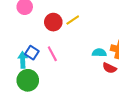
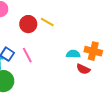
yellow line: (73, 20) -> (47, 22), turned 64

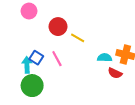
yellow line: (47, 22) -> (78, 38), moved

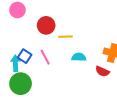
yellow line: (78, 38) -> (66, 37), turned -32
cyan semicircle: (105, 58) -> (79, 57), moved

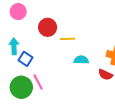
pink line: (45, 57) -> (38, 82), moved
cyan arrow: (15, 63) -> (14, 46), moved

